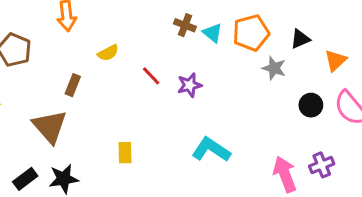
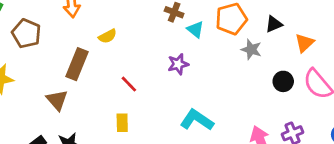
cyan triangle: (213, 33) -> (195, 30), moved
red line: (151, 76) -> (129, 84), moved
brown rectangle: (73, 85) -> (77, 64), size x1.6
brown triangle: (50, 127) -> (57, 100), size x0.7

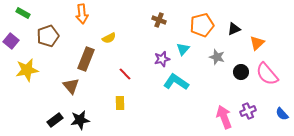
cyan triangle: (195, 30) -> (183, 49), moved, turned 32
brown pentagon: (26, 34) -> (48, 36), turned 30
gray star: (251, 49) -> (217, 57), moved
cyan L-shape: (197, 120) -> (176, 82), moved

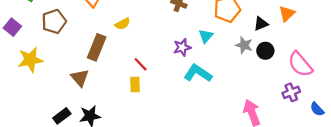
black triangle: (234, 29) -> (261, 24), moved
orange triangle: (257, 43) -> (287, 14), moved
black circle: (241, 72) -> (265, 51), moved
yellow rectangle: (120, 103) -> (135, 84), moved
purple cross: (248, 111) -> (291, 92), moved

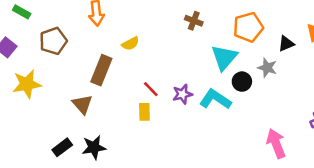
cyan triangle: (206, 36) -> (224, 57), size x1.6
purple star: (182, 47) -> (182, 94), moved
black circle: (265, 51) -> (242, 82), moved

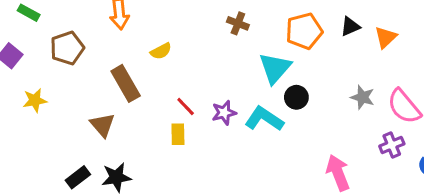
black triangle: (286, 44) -> (350, 26), moved
gray star: (267, 68) -> (363, 97), moved
brown rectangle: (101, 70) -> (126, 83), turned -52
yellow star: (27, 84) -> (35, 100), size x0.7

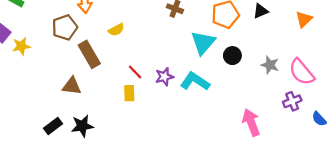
orange triangle: (386, 37) -> (304, 19), moved
brown pentagon: (67, 48) -> (65, 27), moved
black circle: (296, 97) -> (232, 56), moved
yellow star: (35, 100) -> (21, 46), moved
brown triangle: (102, 125) -> (72, 86), turned -42

